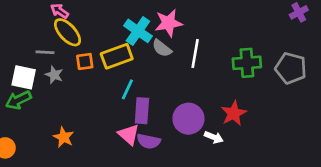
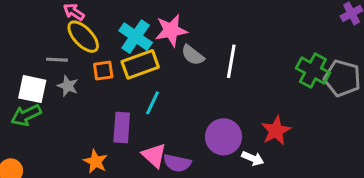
pink star: (169, 23) -> (171, 30), moved
cyan cross: (138, 31) -> (136, 37), moved
green cross: (247, 63) -> (313, 71), moved, turned 32
purple rectangle: (142, 111) -> (122, 128), moved
orange star: (64, 137) -> (95, 162), moved

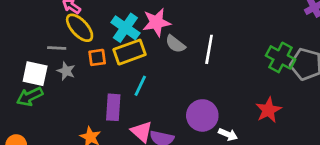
red star: (276, 131) -> (268, 110), moved

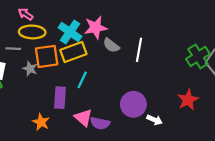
yellow ellipse: (80, 28) -> (32, 32), turned -45
orange square: (97, 57) -> (47, 56), size x1.6
green cross: (281, 57) -> (198, 56), turned 30
gray star: (66, 71) -> (30, 69), moved

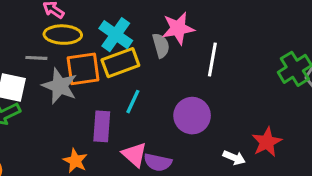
pink star: (96, 28) -> (178, 28), moved
gray semicircle: (111, 45) -> (161, 45), moved, turned -144
gray star: (30, 69) -> (60, 86), size x1.6
red star: (188, 100) -> (267, 142), moved
purple circle: (133, 104) -> (192, 116), moved

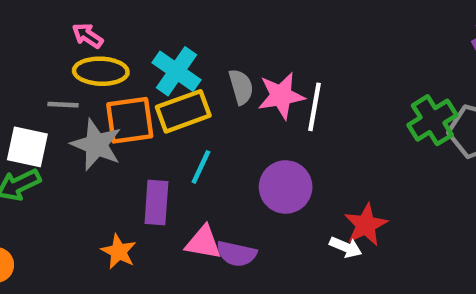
pink star: (178, 28) -> (281, 96), moved
red star: (267, 142) -> (366, 225), moved
pink triangle: (134, 155) -> (203, 243), turned -32

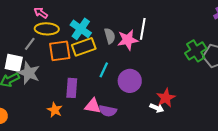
gray line: (63, 105) -> (30, 44), turned -56
white line: (315, 107) -> (143, 29), moved
gray star: (96, 145) -> (29, 73), moved
cyan line: (201, 167) -> (104, 70), moved

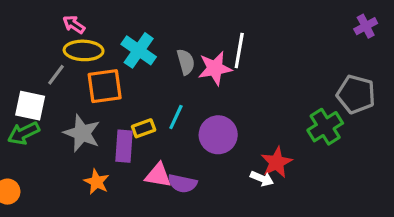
yellow rectangle: (84, 47) -> (144, 128), moved, size x0.6
green cross: (196, 51) -> (325, 127), moved
gray star: (29, 73) -> (82, 133), moved

